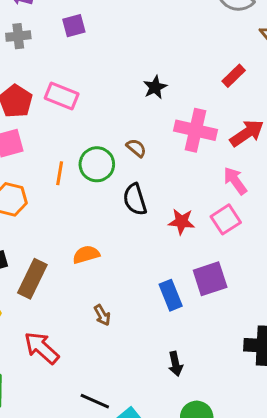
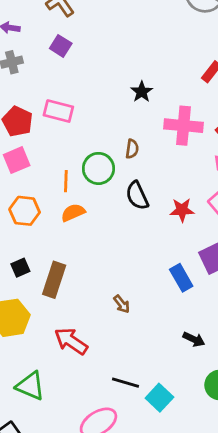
purple square: (74, 26) -> (61, 46), turned -35
brown semicircle: (136, 148) -> (132, 149), turned 66
orange semicircle: (86, 254) -> (73, 213), moved
black arrow: (175, 364) -> (194, 339), turned -45

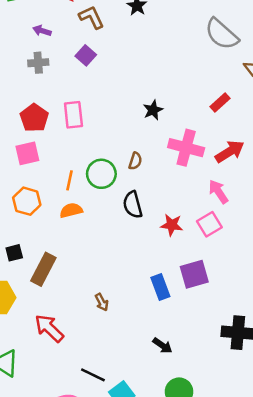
pink rectangle: (58, 111) -> (73, 115), turned 60

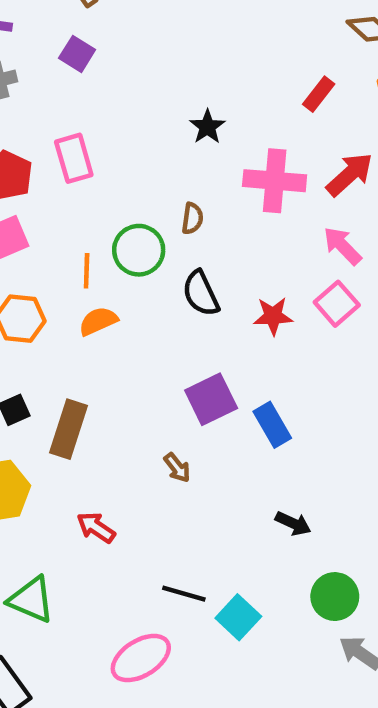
purple square: (194, 274) -> (211, 399), moved
red arrow: (49, 328) -> (96, 527), size x0.7

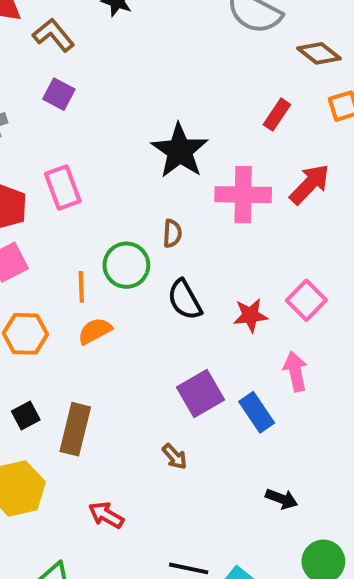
black star: (207, 127) -> (180, 151), size x1.8
pink arrow: (342, 246) -> (295, 371), moved, turned 36

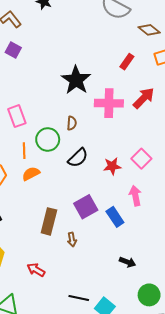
pink rectangle: (63, 187) -> (17, 116), moved
black semicircle: (185, 300) -> (78, 158), turned -105
brown rectangle: (75, 429) -> (49, 221), moved
brown arrow: (175, 457) -> (72, 240), turned 32

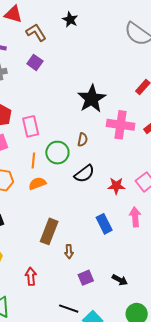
purple square: (86, 207) -> (86, 278), moved, size x0.7
blue rectangle: (115, 217) -> (104, 224), moved
red arrow: (36, 270) -> (31, 276), turned 48

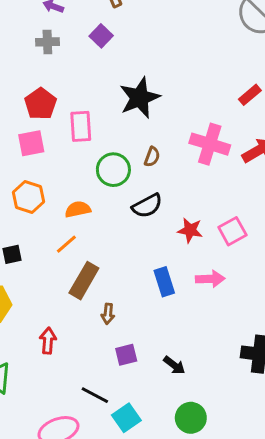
black star: (92, 99) -> (140, 98), moved
orange line: (33, 160) -> (66, 244), moved, turned 35
pink arrow: (135, 217) -> (210, 279), turned 84

